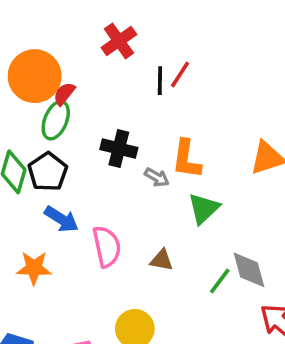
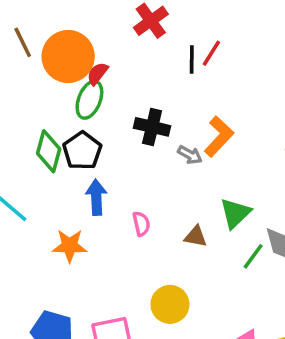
orange L-shape: (186, 159) -> (219, 137), turned -144
green triangle: (204, 208) -> (235, 213), moved
blue arrow: (61, 219) -> (96, 197), turned -124
pink semicircle: (107, 247) -> (141, 224), size x0.6

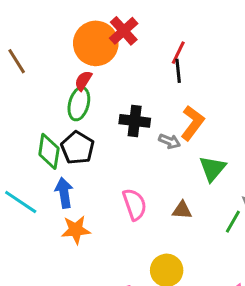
orange circle: (68, 57) -> (96, 43), moved
black line: (192, 59) -> (178, 71), moved
blue arrow: (96, 197) -> (64, 193), moved
green triangle: (235, 213) -> (212, 168), moved
pink semicircle: (141, 224) -> (135, 204), size x1.5

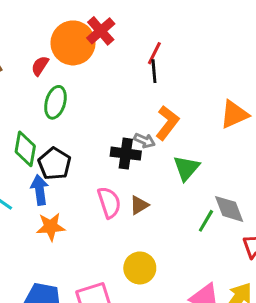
red semicircle: (83, 81) -> (40, 66), moved
black cross: (135, 121) -> (126, 154), moved
black pentagon: (77, 148) -> (55, 164), moved
brown triangle: (182, 210) -> (139, 205), moved, turned -36

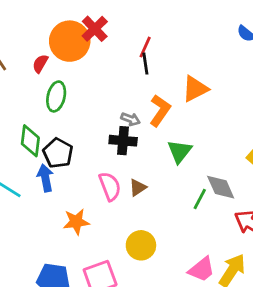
orange triangle: (234, 114) -> (195, 89), moved
gray arrow: (144, 141) -> (130, 119), moved
orange star: (51, 227) -> (76, 222), moved

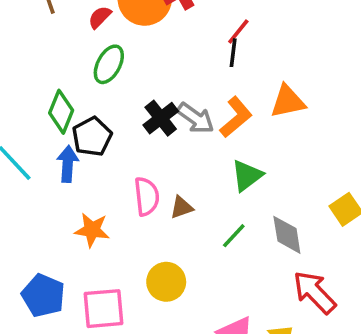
gray arrow: (130, 119) -> (195, 118), size x1.5
black cross: (123, 141) -> (161, 118), moved, turned 32
green line: (200, 199) -> (234, 236), moved

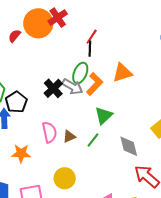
green ellipse: (109, 64) -> (80, 73), moved
green line: (234, 236) -> (93, 140), moved

